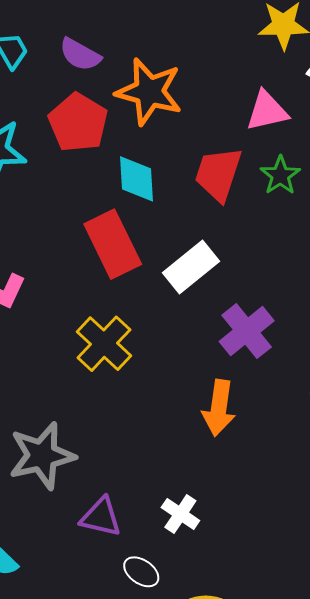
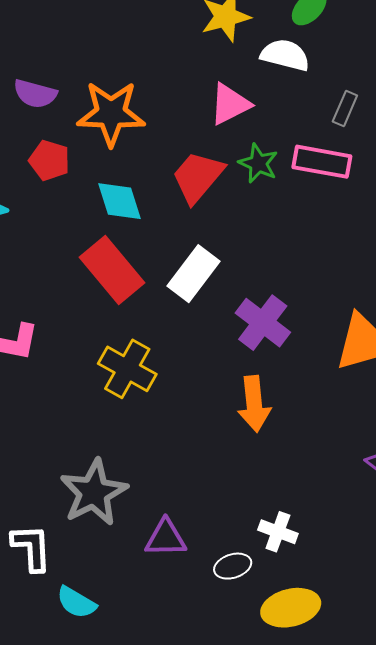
red pentagon: (78, 123) -> (49, 160), size x0.7
red trapezoid: (218, 174) -> (198, 177), turned 36
white cross: (180, 514) -> (278, 532), moved
white ellipse: (141, 572) -> (233, 566), moved, turned -39

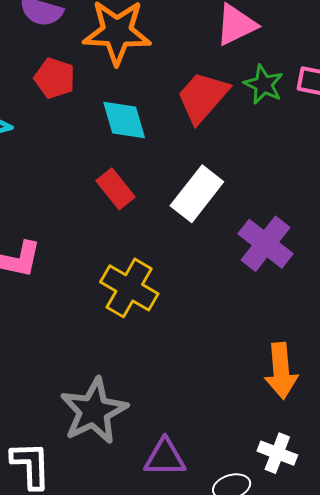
red rectangle: (112, 270) -> (115, 189), size x0.6
orange arrow: (254, 404) -> (281, 371), moved

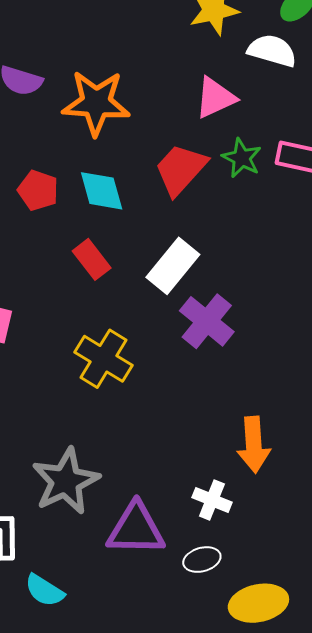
red pentagon: (55, 78) -> (38, 190), moved
purple cross: (265, 244) -> (207, 321), moved
white cross: (277, 453) -> (212, 500), moved
purple triangle: (165, 458) -> (136, 529), size x1.4

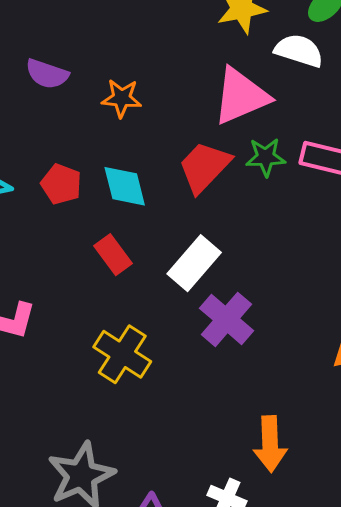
pink triangle: (215, 98) -> (241, 96), size x1.4
orange star: (96, 103) -> (122, 98), size x0.6
green star: (242, 158) -> (266, 157), turned -30

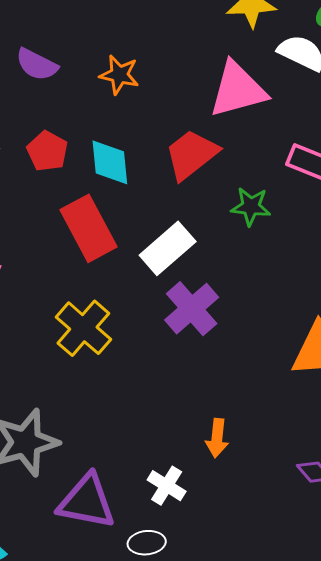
purple semicircle: (47, 74) -> (37, 65), moved
green star: (266, 157) -> (251, 207), moved
red rectangle: (113, 255) -> (88, 228), size x1.6
orange arrow: (270, 444) -> (217, 438), size x0.7

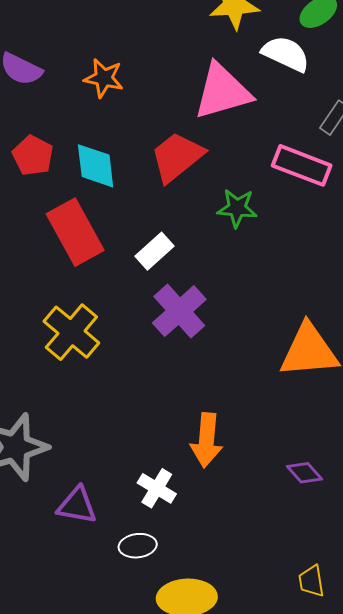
white rectangle: (168, 248) -> (154, 251), size x0.7
orange arrow: (217, 438) -> (207, 440), size x1.4
purple triangle: (87, 502) -> (77, 505), size x0.7

